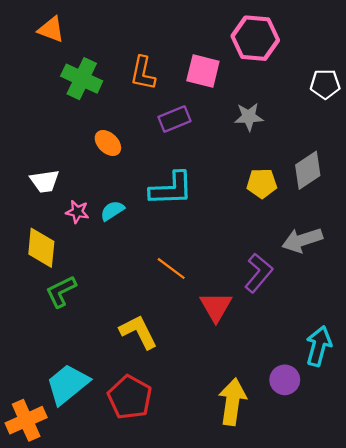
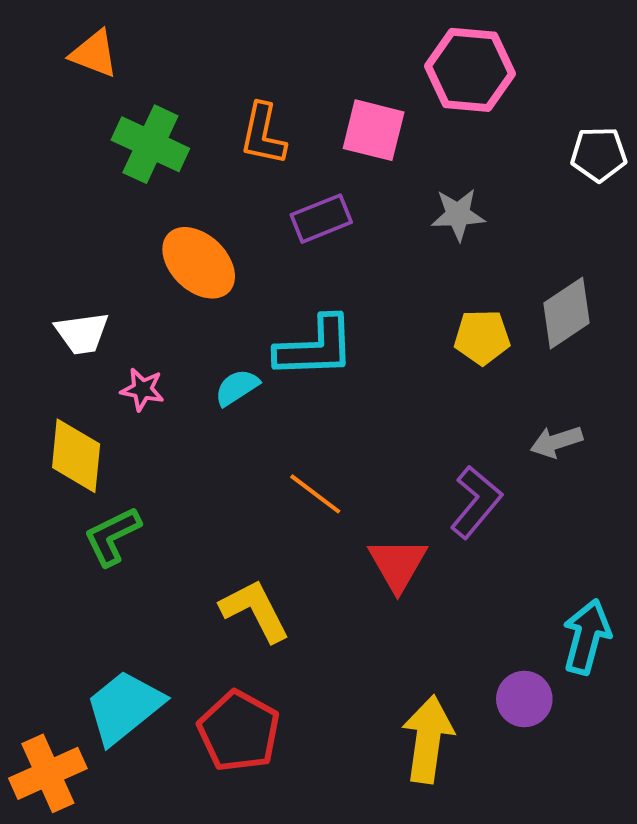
orange ellipse: (108, 143) -> (199, 263), size x1.5
cyan semicircle: (112, 211) -> (237, 387), moved
gray arrow: (302, 240) -> (556, 442), size x0.7

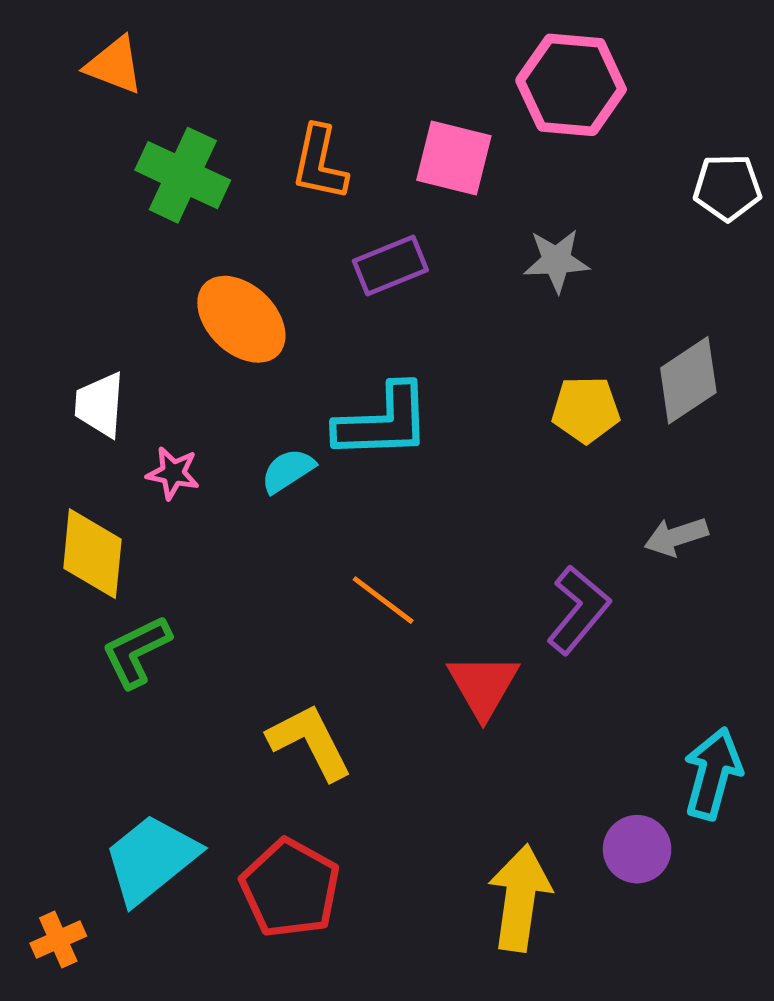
white trapezoid: (82, 333) -> (100, 405), turned 102
orange cross: (48, 773) -> (58, 940), size x0.6

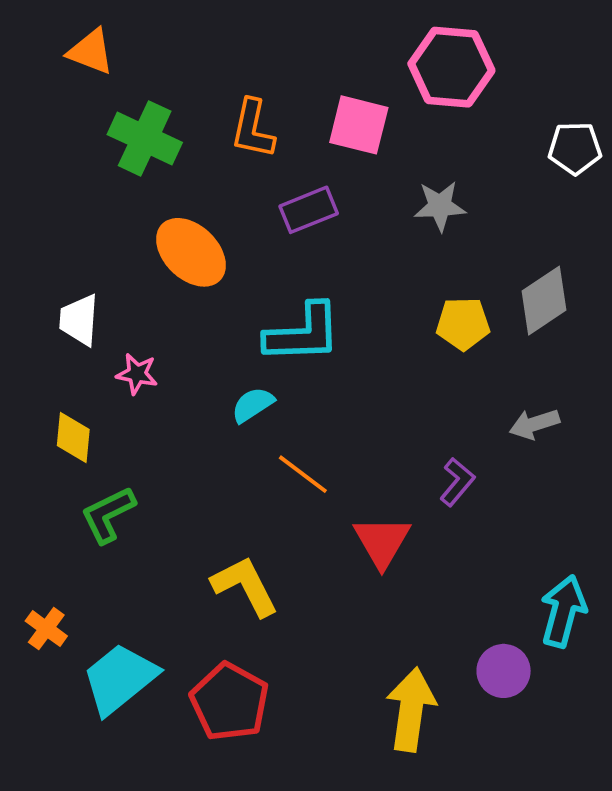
cyan semicircle: (288, 471) -> (253, 405), moved
yellow diamond: (92, 554) -> (73, 438), size x0.7
purple L-shape: (578, 610) -> (457, 482), size x0.7
orange cross: (58, 940) -> (46, 629), moved, turned -30

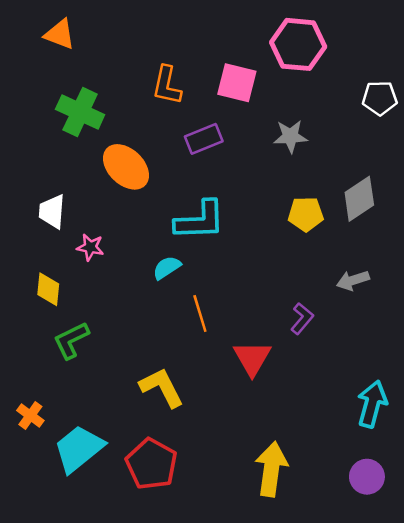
green cross: (145, 138) -> (80, 112), moved
orange line: (303, 474) -> (200, 313), turned 36
purple circle: (504, 671) -> (367, 477), moved

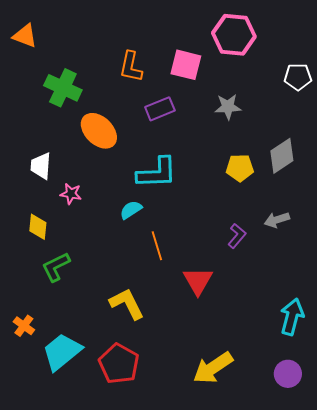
orange triangle: (60, 34) -> (25, 36), moved
purple L-shape: (302, 319) -> (237, 236), moved
yellow arrow: (271, 469) -> (213, 368), turned -132

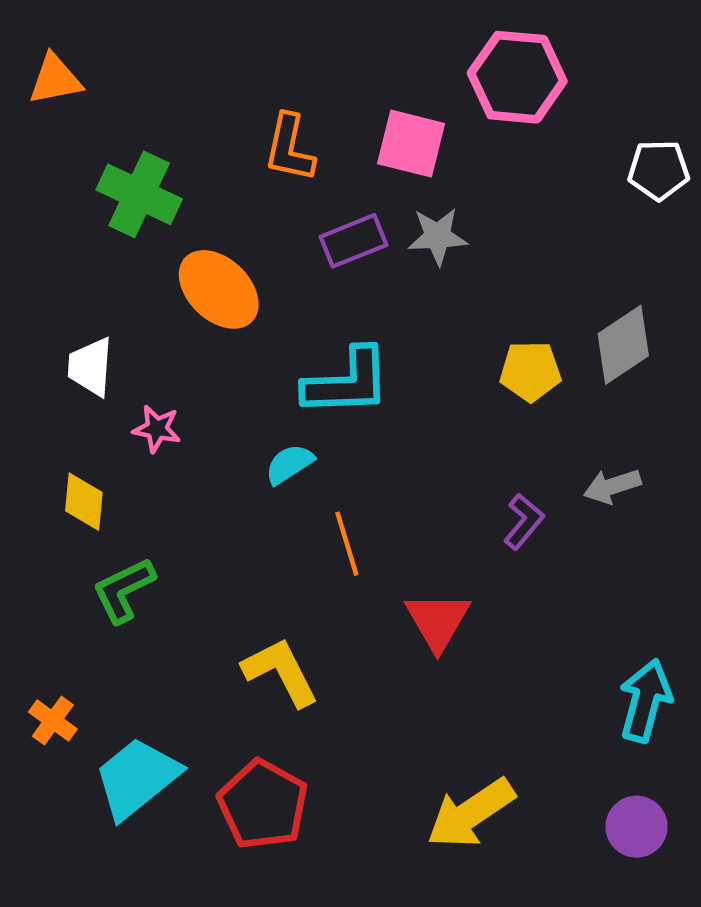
orange triangle: (25, 36) -> (55, 79), turned -32
gray star: (228, 107) -> (438, 236), moved

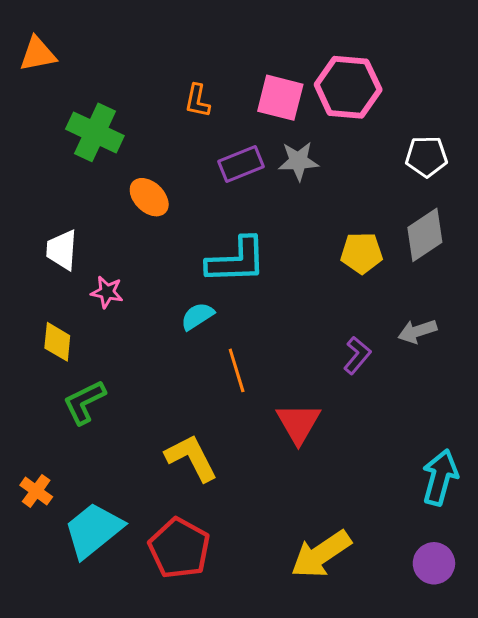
pink hexagon: (517, 77) -> (348, 87), moved
orange L-shape: (289, 148) -> (197, 101), size x0.7
white pentagon: (659, 170) -> (426, 156), moved
orange ellipse: (219, 289) -> (149, 197), size x0.7

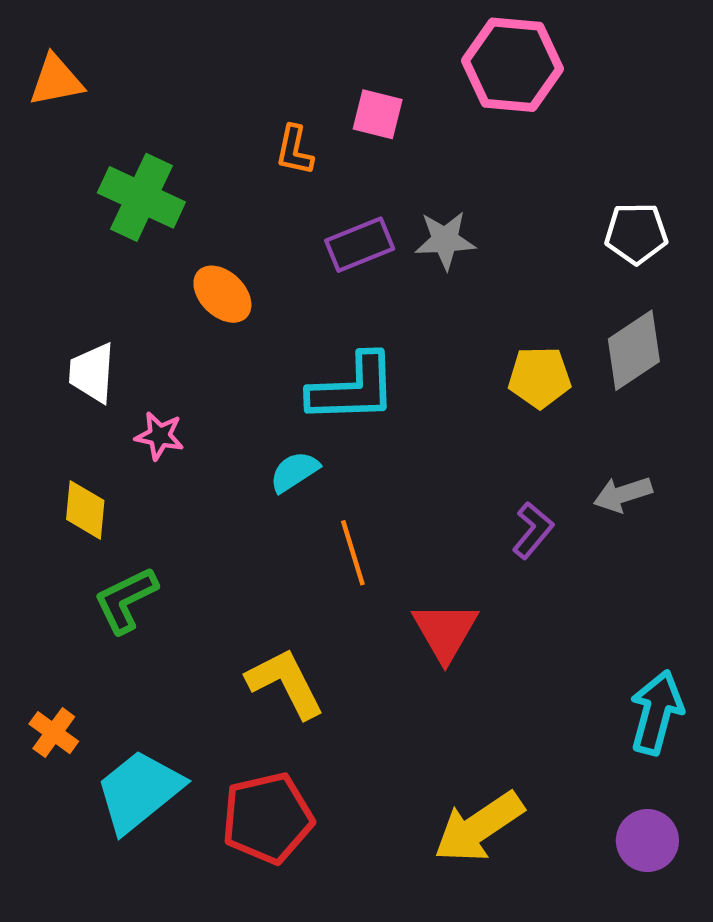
pink hexagon: (348, 87) -> (513, 65), moved
pink square: (280, 98) -> (378, 114), moved, size x0.7
red pentagon: (179, 548) -> (267, 818), turned 30

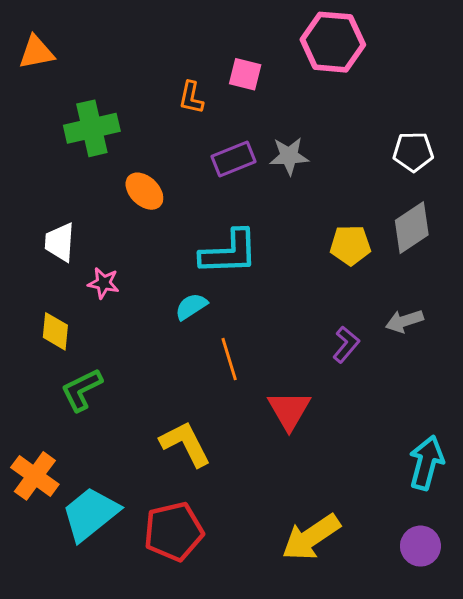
green cross: (141, 197) -> (92, 128), turned -38
orange cross: (54, 733) -> (35, 476), size x1.5

